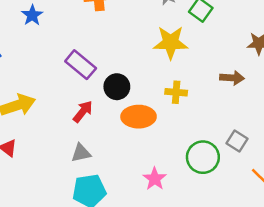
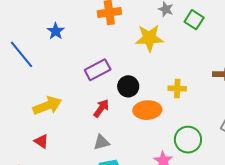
yellow star: (171, 43) -> (149, 38), moved
purple rectangle: (81, 65) -> (98, 70), turned -65
green circle: (203, 157) -> (188, 140), moved

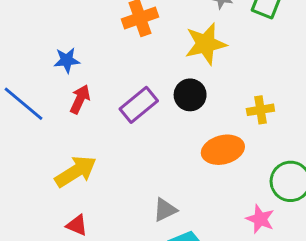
blue star: (56, 31) -> (67, 60), turned -30
black circle: (128, 86) -> (190, 95), moved
red arrow: (101, 108) -> (80, 99), moved

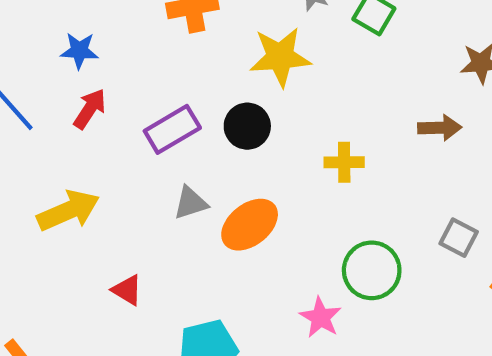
orange ellipse: (223, 150) -> (250, 225), moved, turned -33
gray triangle: (165, 210) -> (191, 203), moved
red triangle: (77, 225) -> (127, 290), moved

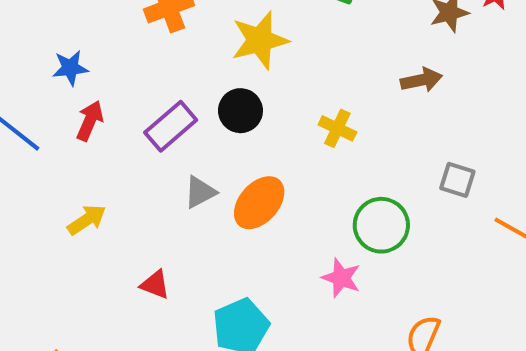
yellow cross: (344, 162) -> (337, 128), turned 36
yellow arrow: (68, 211) -> (87, 220), size x0.7

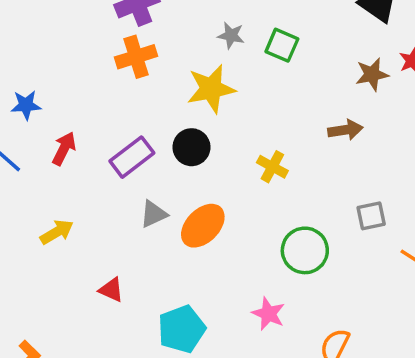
blue star: (70, 68) -> (26, 105), moved
gray square: (457, 180) -> (371, 216), turned -32
pink star: (341, 278) -> (268, 314), moved

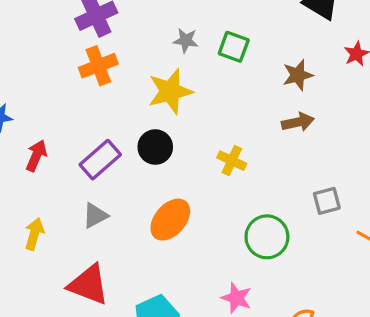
brown star: (372, 74) -> (298, 75), moved
gray triangle: (154, 214) -> (95, 216), moved
yellow arrow: (57, 232) -> (34, 234), turned -40
red triangle: (111, 290) -> (89, 285), size x1.8

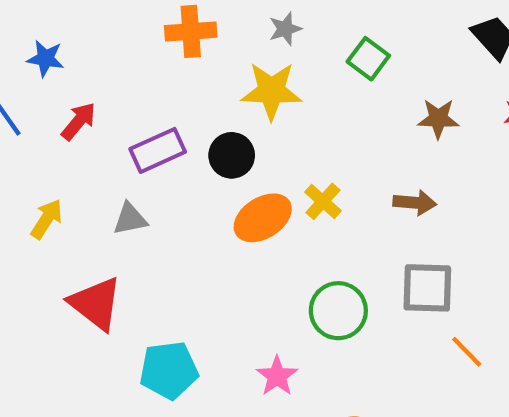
gray star: (186, 40) -> (285, 29), moved, turned 30
brown arrow: (298, 122) -> (415, 203), moved
gray square: (327, 201) -> (427, 288), size x1.5
orange ellipse: (170, 220) -> (263, 218), moved

